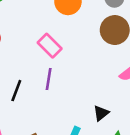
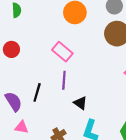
black triangle: (101, 113) -> (80, 103), moved, turned -40

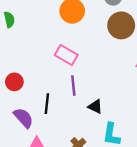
red circle: (11, 49) -> (14, 82), moved

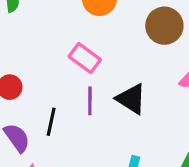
black triangle: (95, 107) -> (131, 99), moved, size x1.5

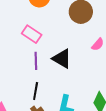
black line: (51, 122) -> (36, 91), moved

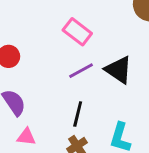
purple line: (36, 61) -> (81, 71), turned 60

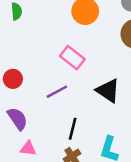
purple line: (81, 71) -> (57, 92), moved

